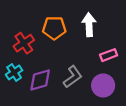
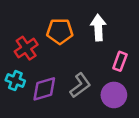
pink rectangle: (109, 55) -> (120, 61), turned -49
cyan cross: (14, 72) -> (15, 81), turned -35

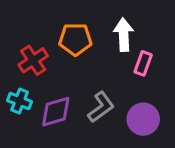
pink rectangle: (120, 61) -> (143, 63), moved

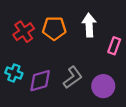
red cross: (33, 60) -> (24, 32), moved
pink rectangle: (143, 63) -> (114, 46), moved

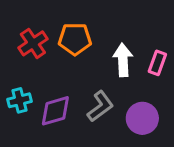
white arrow: (89, 25) -> (123, 60), moved
cyan cross: (14, 73) -> (19, 100), turned -35

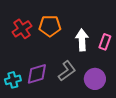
cyan cross: (19, 100) -> (13, 80), moved

